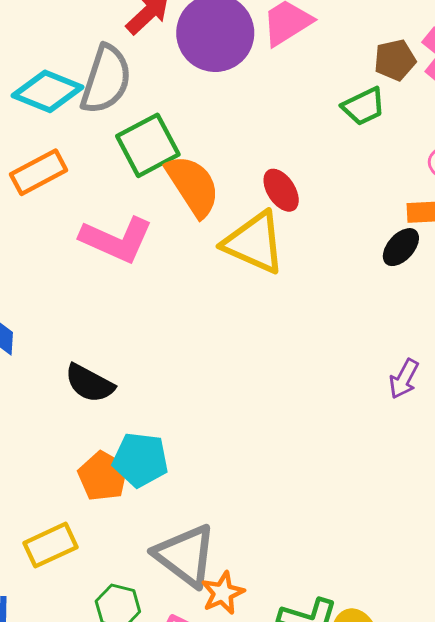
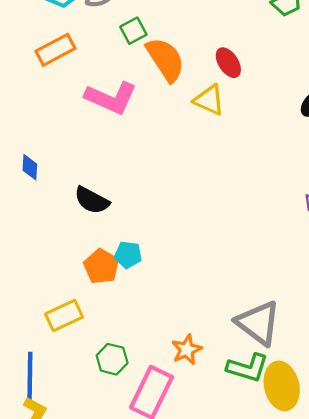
green square: (148, 145) -> (133, 31), size x0.6
yellow triangle: (254, 243) -> (209, 100), size x0.7
cyan pentagon: (140, 460) -> (128, 255), size x0.7
gray triangle: (185, 556) -> (258, 323), moved

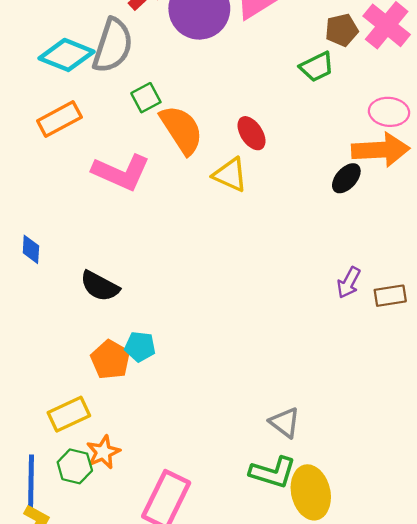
gray triangle: (258, 323) -> (285, 422), size x0.6
orange star: (187, 350) -> (103, 452), moved
green hexagon: (112, 359) -> (75, 466), moved

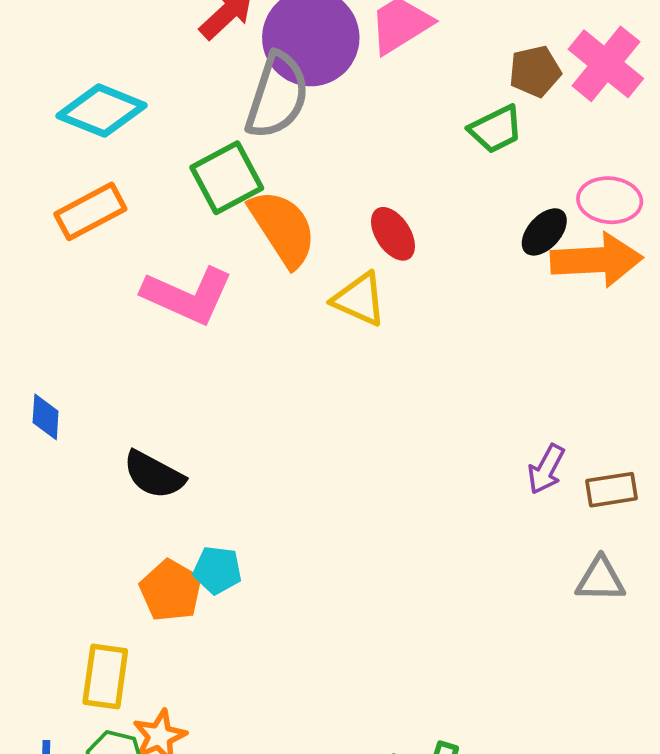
gray semicircle: (113, 45) -> (277, 96), moved
green square: (146, 98) -> (227, 178), size x1.5
black ellipse: (346, 178) -> (544, 232), moved
yellow rectangle: (69, 414) -> (105, 677), turned -57
gray triangle: (285, 422) -> (600, 579), moved, turned -36

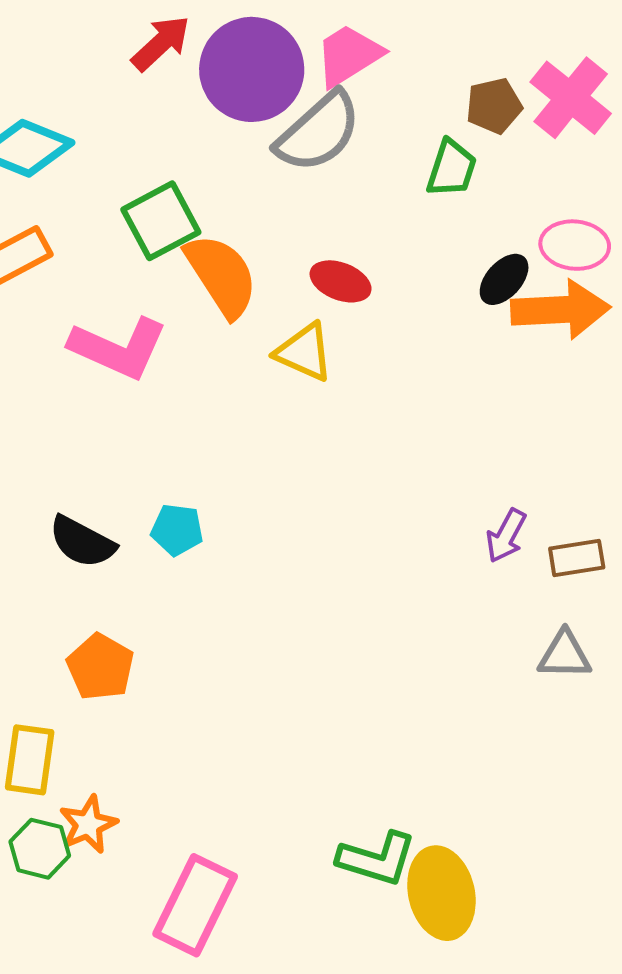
gray semicircle: (277, 96) -> (318, 132), moved, turned 30
green trapezoid: (496, 129) -> (452, 168), turned -46
red ellipse: (393, 234) -> (341, 281), turned -36
cyan pentagon: (217, 570) -> (177, 530), moved

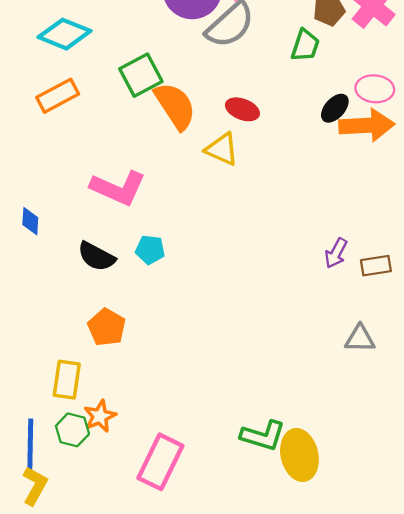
pink L-shape: (118, 348) -> (118, 188), moved
gray triangle: (565, 655) -> (360, 339), moved

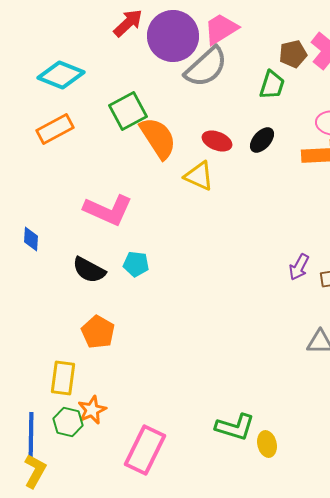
black ellipse: (335, 108) -> (262, 140), moved
yellow ellipse: (299, 455) -> (267, 444), size x0.6

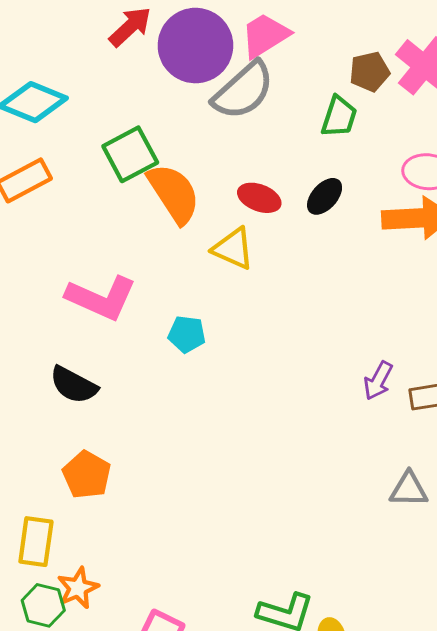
cyan pentagon: (136, 264) -> (187, 334), moved

